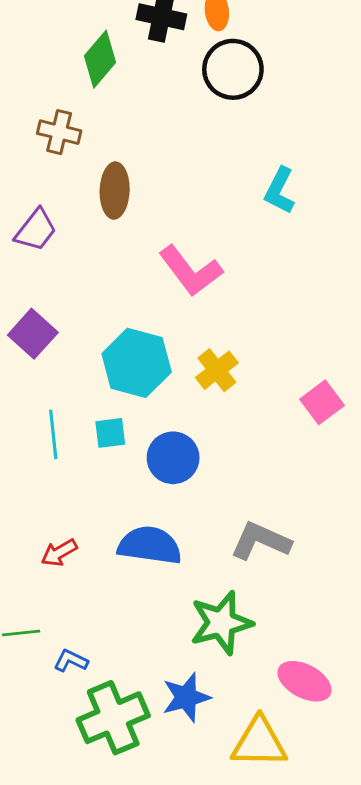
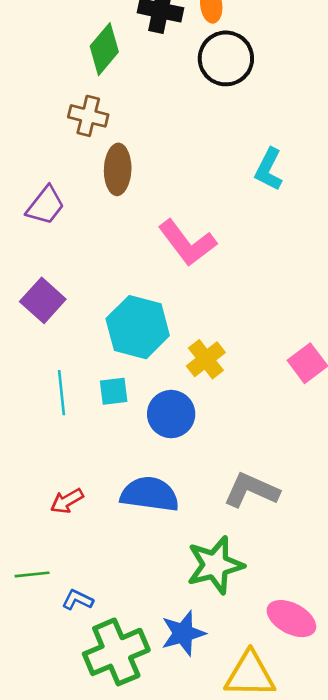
brown cross: (59, 132) -> (88, 116), moved
yellow cross: (217, 370) -> (206, 359), moved

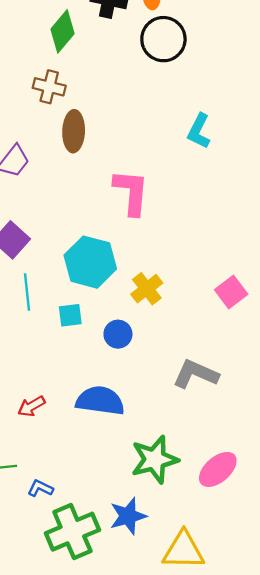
pink L-shape: (187, 243) -> (131, 192), turned -138
cyan line: (61, 393) -> (27, 292), moved
blue circle: (171, 414) -> (118, 334), size x0.7
gray L-shape: (251, 490) -> (196, 374), moved
pink ellipse: (291, 619) -> (218, 469), moved, turned -69

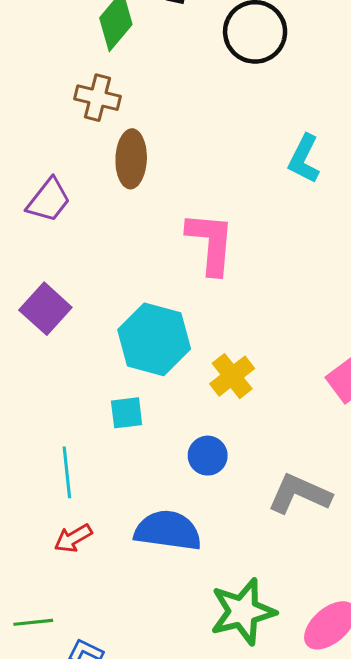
cyan line: (27, 292) -> (67, 472), moved
blue circle: (118, 334) -> (208, 456), moved

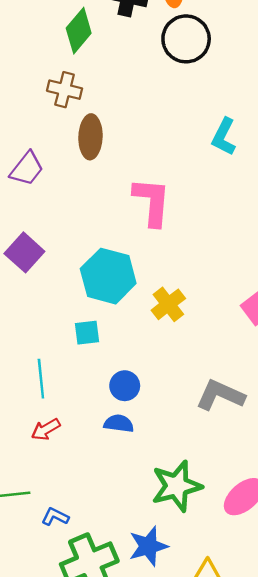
blue circle: (208, 456) -> (125, 386), moved
blue semicircle: (168, 531) -> (119, 423), size x0.6

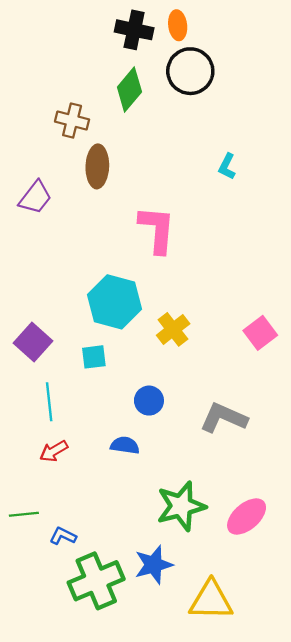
green diamond: (79, 31) -> (129, 90), moved
cyan L-shape: (224, 137) -> (227, 166), size x0.7
purple square: (24, 252) -> (33, 342), moved
blue circle: (125, 386) -> (149, 401), moved

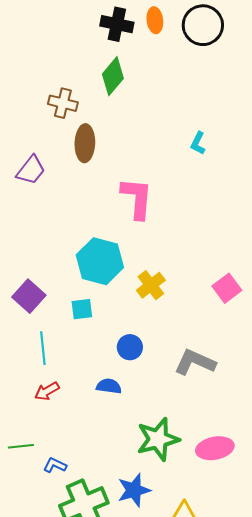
black circle: (190, 71) -> (203, 25), moved
pink ellipse: (247, 517) -> (215, 448), turned 30

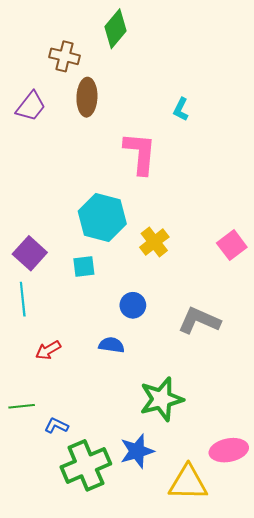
cyan L-shape: (198, 143) -> (181, 109), moved
purple trapezoid: (31, 170) -> (31, 106), moved
cyan line: (43, 348) -> (23, 299), moved
pink ellipse: (215, 448) -> (229, 450), moved

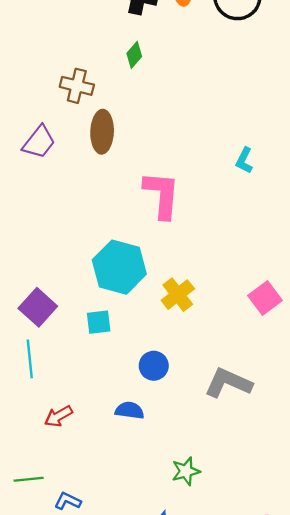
green diamond: (116, 29) -> (134, 55), size x0.6
cyan L-shape: (181, 109) -> (244, 160), moved
green star: (161, 399) -> (186, 471), size x0.6

